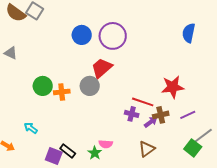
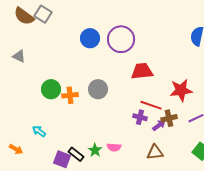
red trapezoid: (102, 68) -> (142, 71), moved, turned 35
brown triangle: (147, 149) -> (155, 152), turned 30
green star: (95, 153) -> (95, 150), moved

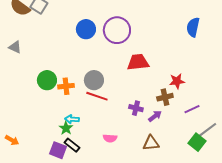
red star: (181, 90) -> (177, 81), size x0.7
red line: (151, 105) -> (97, 96), moved
brown cross: (169, 118) -> (165, 97), moved
cyan arrow: (39, 131) -> (72, 119), moved, turned -32
green star: (95, 150) -> (66, 128), moved

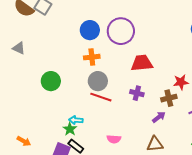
orange cross: (66, 86) -> (92, 57), moved
purple cross: (136, 108) -> (137, 93), moved
orange arrow: (12, 140) -> (24, 141), moved

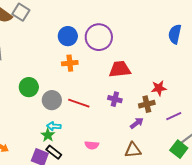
gray circle: (98, 81) -> (52, 100), moved

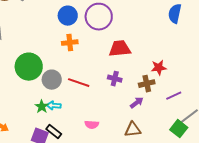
green circle: (29, 87) -> (29, 67), size x1.4
green star: (48, 135) -> (42, 107), moved

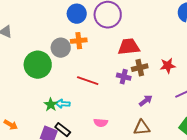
gray circle: (52, 80) -> (61, 48), moved
brown cross: (147, 84) -> (140, 68), moved

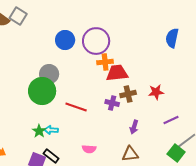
orange cross: (79, 41) -> (105, 62), moved
green circle: (38, 65) -> (42, 91), moved
purple arrow: (146, 101) -> (134, 127), turned 144

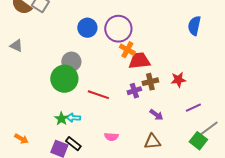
orange cross: (105, 62) -> (127, 50), turned 35
purple cross: (112, 103) -> (134, 91), turned -32
purple arrow: (134, 127) -> (156, 115), turned -72

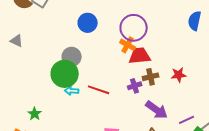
purple circle: (118, 29) -> (134, 28), moved
purple line: (193, 108) -> (187, 120), moved
purple arrow: (156, 115) -> (157, 110), size x1.6
cyan arrow: (73, 118) -> (72, 91), moved
green star: (61, 119) -> (35, 114), moved

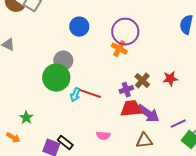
red trapezoid: (140, 56) -> (131, 109), moved
brown cross: (151, 77) -> (142, 81), turned -35
cyan arrow: (72, 91) -> (75, 95), moved, turned -72

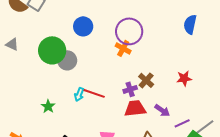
green circle: (56, 78) -> (52, 50), moved
red star: (170, 79) -> (184, 78), moved
purple arrow: (148, 114) -> (162, 110), moved, size x0.7
green star: (26, 118) -> (48, 106), moved

